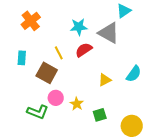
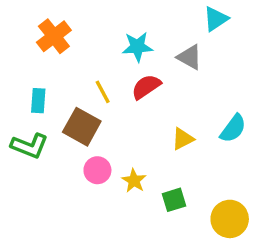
gray triangle: (109, 33) -> (190, 57), size x0.7
green L-shape: (38, 112) -> (30, 146), moved

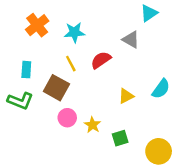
cyan star: (137, 47) -> (74, 32), moved

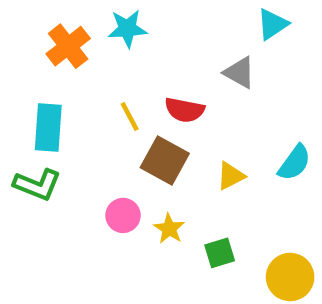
cyan star: (74, 32) -> (127, 29), moved
red semicircle: (101, 60) -> (185, 110), turned -135
cyan rectangle: (26, 70) -> (48, 128), size x1.5
brown square: (56, 88) -> (165, 160), moved

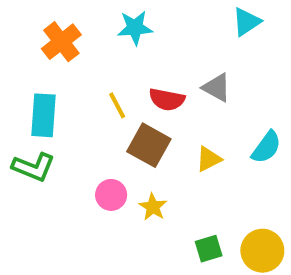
cyan star: (127, 29) -> (135, 28), moved
gray triangle: (240, 73) -> (217, 87), moved
green square: (220, 253) -> (209, 249), moved

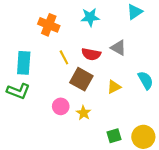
cyan star: (135, 28) -> (90, 17), moved
orange cross: (61, 42) -> (49, 25), moved, turned -30
cyan semicircle: (266, 147) -> (146, 80), turned -66

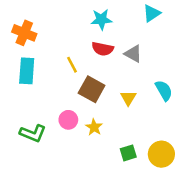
orange cross: (49, 25) -> (24, 33), moved
red semicircle: (91, 54) -> (103, 49), moved
yellow triangle: (114, 87) -> (128, 98), turned -32
green L-shape: (18, 91) -> (33, 133), moved

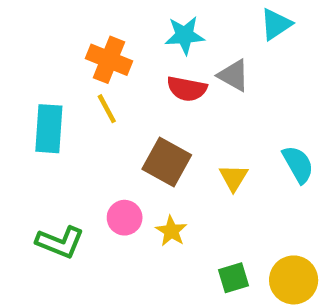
orange cross: (24, 33) -> (109, 60), moved
gray triangle: (133, 54) -> (234, 75), moved
yellow line: (72, 65) -> (107, 109), moved

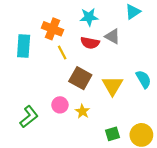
yellow line: (107, 109) -> (62, 52), moved
cyan rectangle: (49, 129) -> (24, 46), moved
yellow triangle: (234, 178) -> (112, 86), size x1.5
green L-shape: (60, 242) -> (29, 117), turned -60

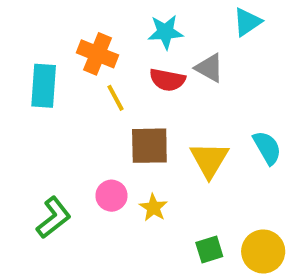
brown square: (80, 78) -> (149, 146), turned -30

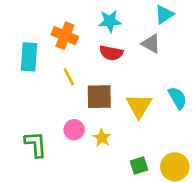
gray triangle: (209, 68) -> (151, 44), moved
yellow line: (115, 98) -> (69, 77), moved
green L-shape: (54, 218) -> (36, 144), turned -56

